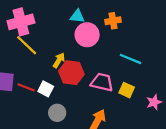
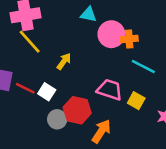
orange cross: (113, 21) -> (129, 39), moved
pink circle: (87, 35) -> (111, 34), moved
red hexagon: (71, 73) -> (77, 110), moved

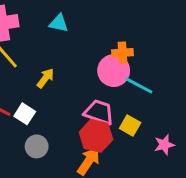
cyan triangle: (88, 14) -> (59, 23), moved
pink circle: (111, 34) -> (114, 71), moved
red hexagon: (77, 110) -> (96, 136), moved

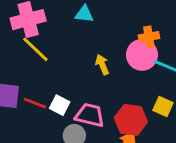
yellow arrow: (45, 78) -> (102, 65), moved, turned -54
pink trapezoid: (99, 112) -> (90, 115), moved

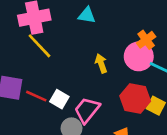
orange cross: (149, 37) -> (146, 40), turned -30
pink trapezoid: (90, 115) -> (87, 110), turned -68
red hexagon: (131, 120) -> (135, 98), moved

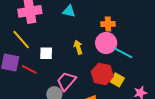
orange cross: (146, 40) -> (108, 24), moved, turned 32
yellow line: (39, 46) -> (21, 39), moved
white square: (59, 99) -> (46, 53), moved, turned -32

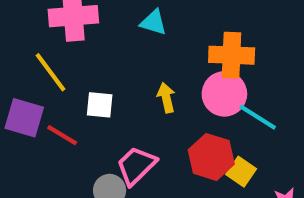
orange cross: (108, 24) -> (232, 55), size x1.5

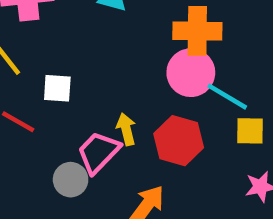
yellow arrow: (166, 98) -> (126, 129), moved
yellow square: (241, 172) -> (250, 131), moved, turned -32

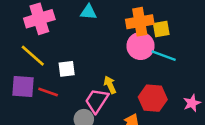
yellow square: (250, 131) -> (161, 29), moved
red hexagon: (179, 141) -> (153, 98), moved

